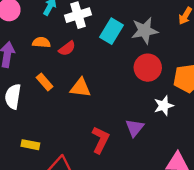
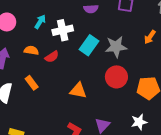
orange triangle: (80, 88) -> (78, 91), moved
white star: (164, 106) -> (139, 122), moved

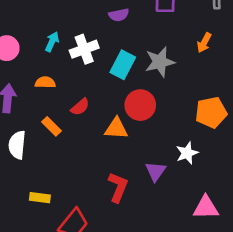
red semicircle: (52, 57) -> (80, 107), moved
red circle: (116, 77) -> (140, 105), moved
white star: (139, 122) -> (187, 153), moved

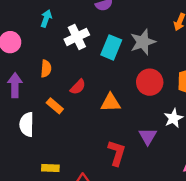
cyan arrow: (52, 42) -> (46, 18), moved
orange semicircle: (45, 82) -> (46, 69), turned 98
red circle: (140, 105) -> (150, 82), moved

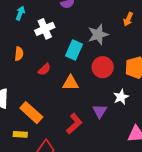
cyan rectangle: (111, 47) -> (74, 50), moved
orange rectangle: (55, 106) -> (31, 113), moved, size x1.6
red L-shape: (117, 153) -> (74, 124), turned 30

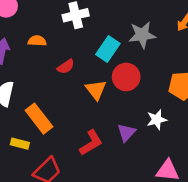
orange semicircle: (19, 54) -> (37, 41), turned -104
red circle: (103, 67) -> (126, 77), moved
orange triangle: (71, 83) -> (96, 90), turned 42

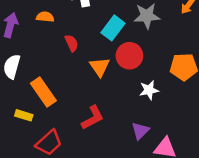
red semicircle: (66, 67) -> (72, 43), turned -84
white star: (157, 120) -> (149, 90), moved
purple triangle: (126, 133) -> (140, 131), moved

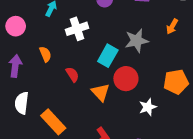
orange semicircle: (45, 17) -> (45, 54), turned 70

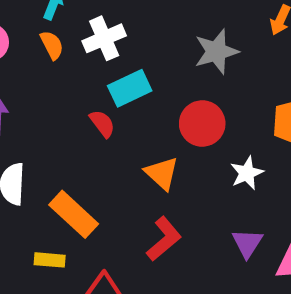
orange semicircle: (45, 54) -> (52, 45), moved
cyan rectangle: (108, 56) -> (130, 88), moved, turned 40
orange triangle: (101, 92) -> (162, 173), moved

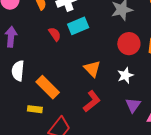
red circle: (202, 123) -> (129, 44), moved
red semicircle: (102, 124) -> (55, 34), moved
white star: (247, 173) -> (125, 75), moved

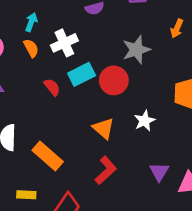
red circle: (129, 44) -> (114, 80), moved
white star: (125, 75) -> (145, 121), moved
yellow rectangle: (35, 109) -> (26, 195), moved

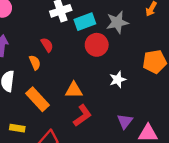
orange semicircle: (31, 48) -> (35, 63), moved
cyan rectangle: (82, 74) -> (85, 22), moved
orange triangle: (103, 128) -> (74, 90), moved, turned -48

